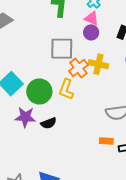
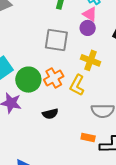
orange cross: (78, 68) -> (54, 78), moved
yellow L-shape: (66, 89) -> (77, 85), moved
black semicircle: (49, 123) -> (50, 114), moved

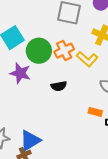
yellow L-shape: (77, 85) -> (87, 59), turned -80

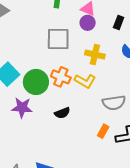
orange cross: (64, 51) -> (61, 77), turned -30
orange rectangle: (95, 112) -> (103, 131), turned -64

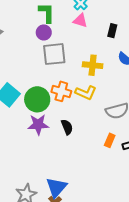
purple circle: (88, 23) -> (44, 32), moved
purple star: (22, 108) -> (38, 125), moved
black semicircle: (62, 113) -> (67, 127), turned -84

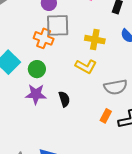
orange cross: (61, 91) -> (44, 38), moved
green circle: (37, 99) -> (37, 69), size x0.7

